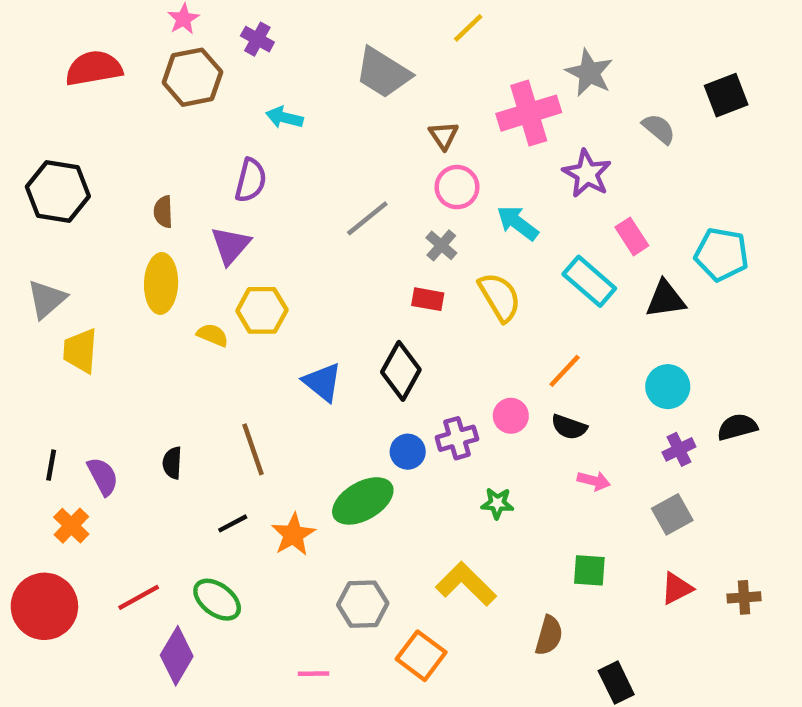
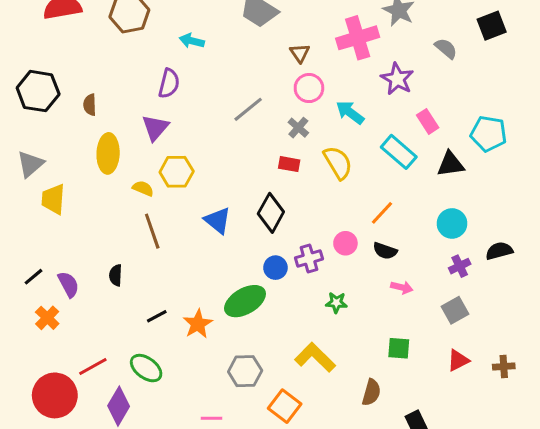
brown semicircle: (163, 212) -> (90, 105), moved
brown line: (253, 449) -> (152, 231), moved
black line: (51, 465) -> (33, 277), turned 40
red circle: (44, 606) -> (55, 395), moved

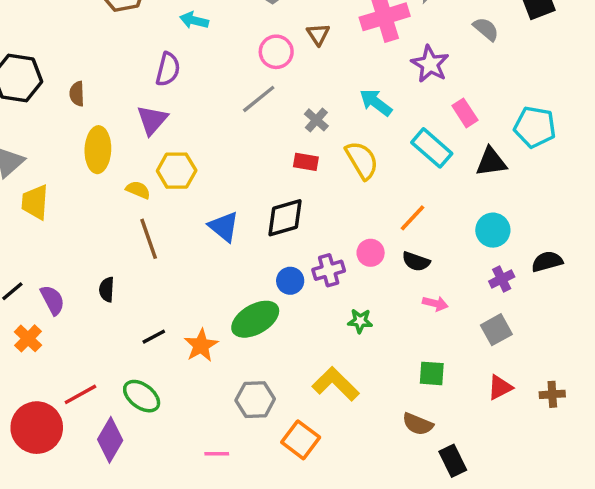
pink circle: (309, 88) -> (276, 52), moved
black diamond: (271, 213) -> (285, 218), turned 45
brown semicircle: (371, 392) -> (418, 424), moved, turned 96

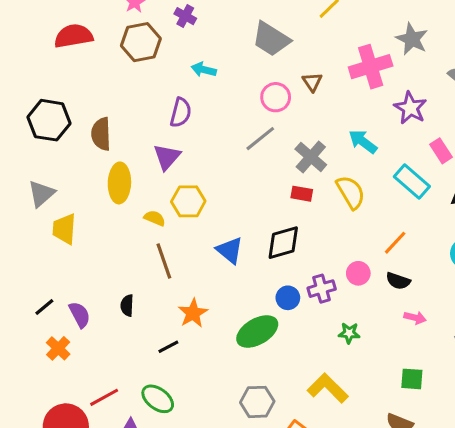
brown semicircle: (77, 94) -> (101, 134), size x1.5
gray cross: (316, 120) -> (311, 157), size x1.5
orange star: (201, 345) -> (193, 313), moved

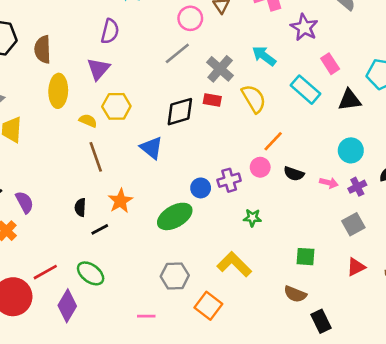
black diamond: (283, 243) -> (180, 112), moved
orange line: (395, 243) -> (273, 141), moved
black semicircle: (127, 305) -> (80, 207), moved
pink arrow: (415, 318) -> (329, 183), moved

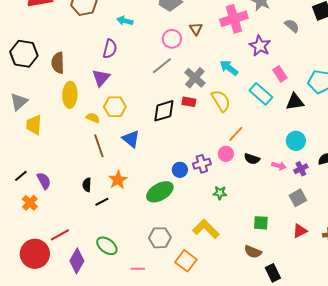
blue triangle: (151, 148) -> (131, 139), moved
green ellipse: (91, 273) -> (107, 246), moved

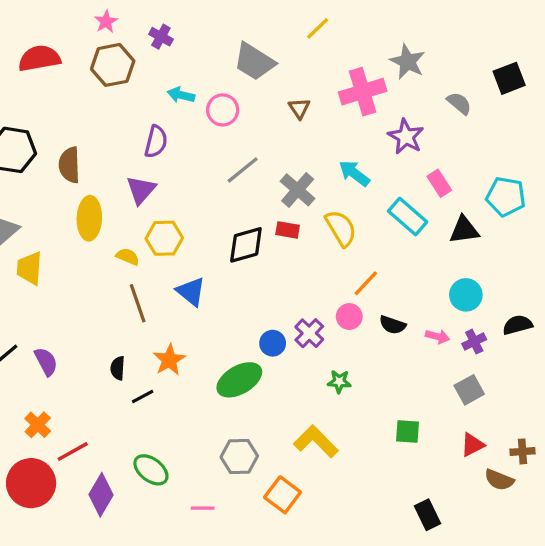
pink circle: (172, 39) -> (223, 110), moved
purple cross: (202, 164) -> (309, 333), turned -30
orange cross: (30, 203) -> (38, 425), moved
brown semicircle: (253, 252) -> (499, 480), moved

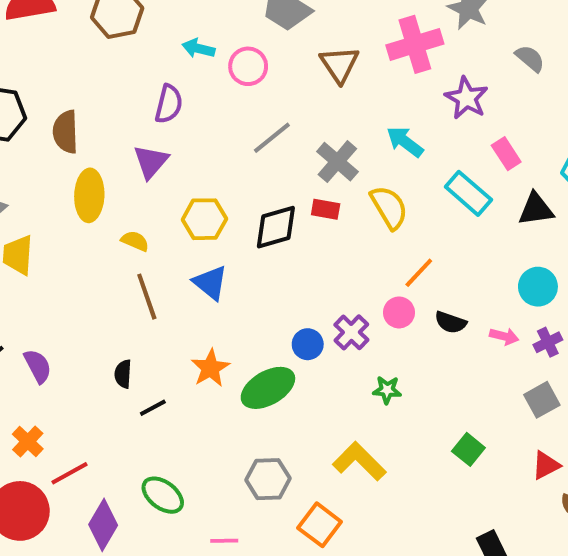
brown triangle: (299, 108) -> (339, 64), size x1.5
yellow hexagon: (164, 238) -> (204, 219), moved
orange star: (169, 360) -> (210, 368), moved
green square: (408, 431) -> (468, 449), turned 35

